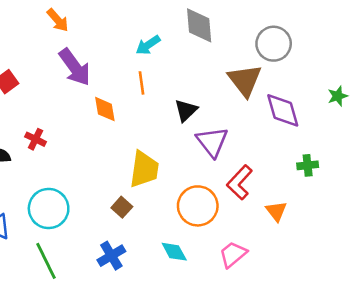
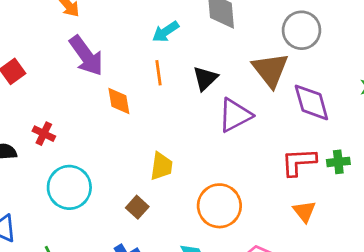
black triangle: (186, 110) -> (205, 78), moved
purple triangle: (212, 142) -> (235, 115), moved, turned 40
yellow trapezoid: (144, 169) -> (161, 166), size x0.7
red L-shape: (240, 182) -> (299, 162), moved, turned 44
cyan circle: (49, 209) -> (69, 187), moved

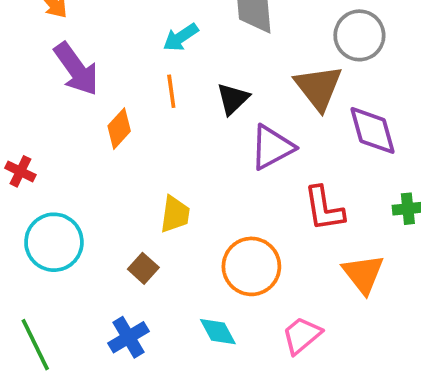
orange diamond: (119, 101) -> (119, 129), turned 52
red L-shape: (299, 162) -> (324, 209), moved, turned -96
orange triangle: (304, 211) -> (363, 274), size x1.4

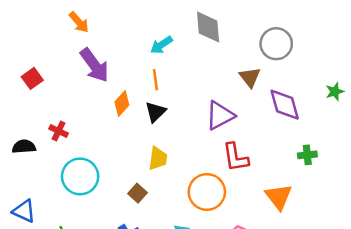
brown triangle: (318, 88) -> (250, 77), size x0.7
black triangle: (233, 99) -> (155, 112), moved
red L-shape: (324, 209) -> (236, 157), moved

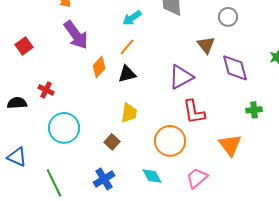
gray circle: (276, 44) -> (228, 17), size x0.7
orange line: (155, 80) -> (127, 47), turned 48
black triangle: (155, 112) -> (127, 74), turned 30

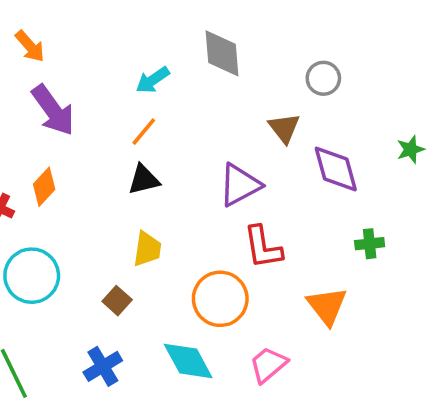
orange diamond: (99, 67) -> (44, 187), moved
cyan diamond: (152, 176) -> (188, 361), size x1.4

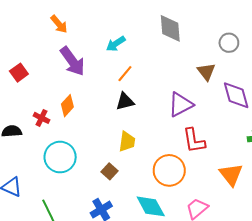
cyan arrow: (153, 80) -> (116, 44), moved

